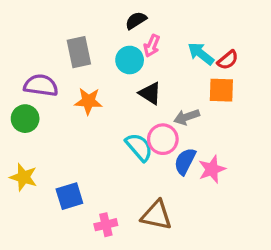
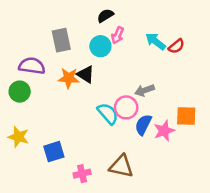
orange square: (221, 90) -> (186, 116), moved
black triangle: (150, 93) -> (86, 74), moved

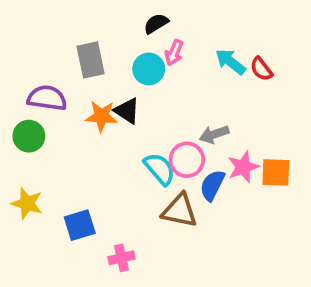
red semicircle: (176, 46) -> (261, 69), turned 91
pink star: (164, 131) -> (243, 167), moved
brown triangle: (121, 166) -> (180, 211), moved

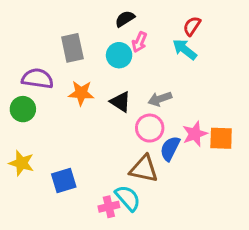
red semicircle: (261, 69) -> (192, 26), moved, turned 72
black triangle: (127, 111) -> (121, 102), moved
gray arrow: (214, 134) -> (160, 99), moved
cyan semicircle: (160, 169) -> (128, 198), moved
pink cross: (121, 258) -> (109, 207), moved

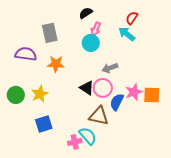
cyan circle: (119, 55) -> (91, 43), moved
black triangle: (121, 102) -> (87, 88), moved
green circle: (23, 109) -> (16, 95), moved
yellow star: (21, 163) -> (40, 94), moved, turned 30

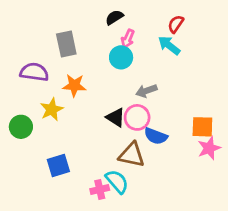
pink star: (134, 92) -> (209, 148), moved
yellow star: (40, 94) -> (52, 109), moved
blue semicircle: (117, 102) -> (156, 136), turned -96

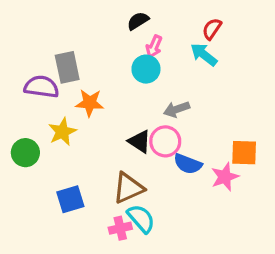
gray rectangle: (66, 44) -> (67, 67), moved
pink star: (209, 148) -> (225, 177), moved
brown triangle: (132, 155) -> (128, 188), moved, turned -36

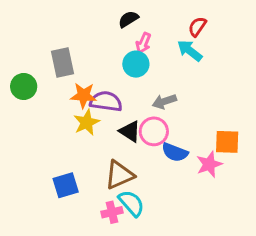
purple semicircle: (41, 87) -> (106, 101), moved
yellow star: (62, 132) -> (86, 122), moved
green circle: (25, 153) -> (24, 86), moved

